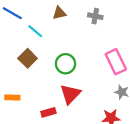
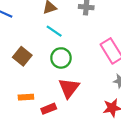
cyan line: (35, 31) -> (54, 31), moved
orange rectangle: (12, 98) -> (26, 97), moved

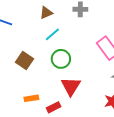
cyan line: (54, 31) -> (52, 34), turned -70

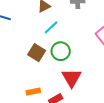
brown square: (25, 60) -> (37, 53), moved

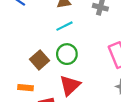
brown square: (37, 53) -> (40, 60), moved

